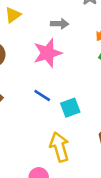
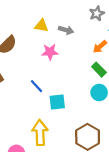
yellow triangle: (13, 15) -> (42, 26), moved, turned 32
pink star: (48, 53) -> (50, 52), size x0.7

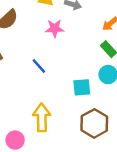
cyan square: (57, 102) -> (82, 87), moved

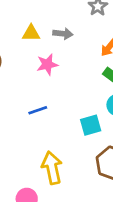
blue line: (39, 66) -> (38, 110), turned -56

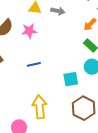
pink star: (47, 64) -> (29, 31), moved

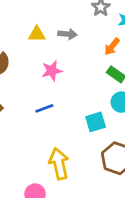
pink star: (29, 31) -> (52, 71), moved

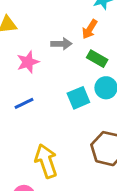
gray arrow: (67, 34) -> (61, 44), moved
cyan square: (96, 122) -> (78, 98), moved

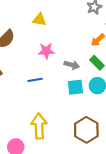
gray arrow: (61, 44) -> (72, 65), moved

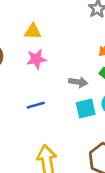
pink star: (46, 51) -> (36, 59), moved

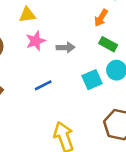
gray arrow: (78, 82) -> (66, 47), moved

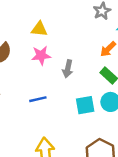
gray arrow: (66, 47) -> (68, 69), turned 90

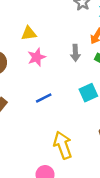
gray arrow: (68, 69) -> (75, 53), moved

